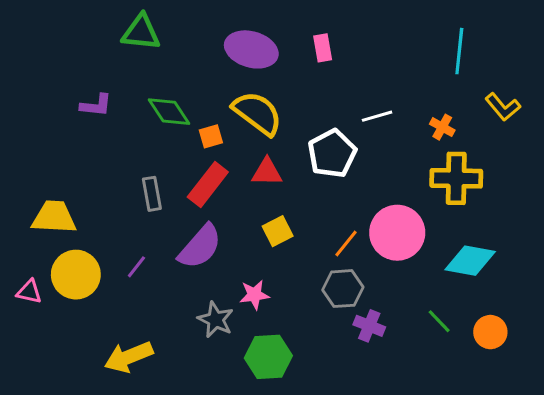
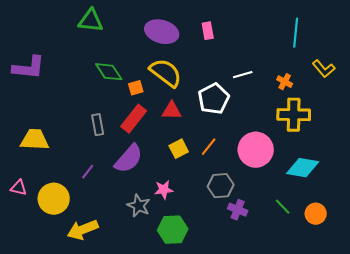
purple L-shape: (96, 105) -> (29, 68), moved, size x1.6
orange line: (346, 244) -> (209, 147), moved
yellow circle: (76, 275) -> (54, 199), moved

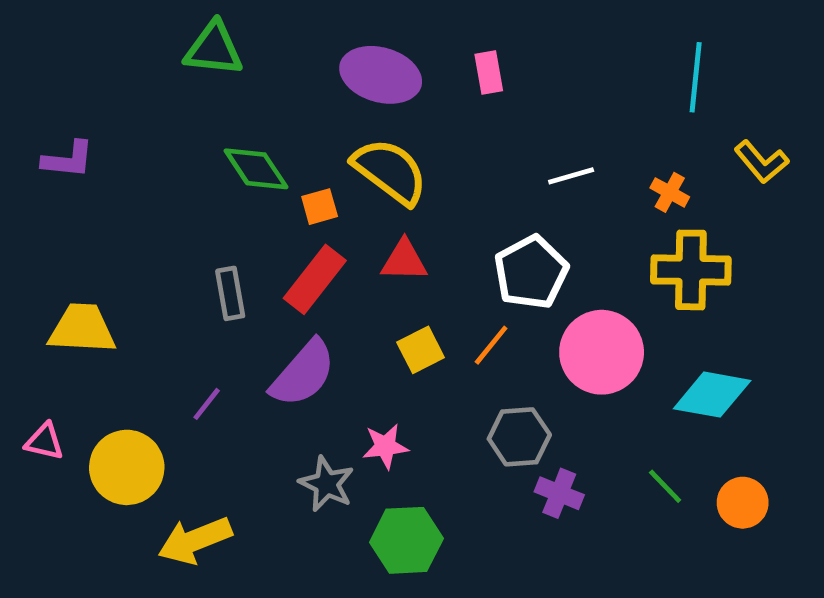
purple L-shape: (29, 68) -> (68, 159), size x0.7
white pentagon: (214, 99) -> (531, 272), moved

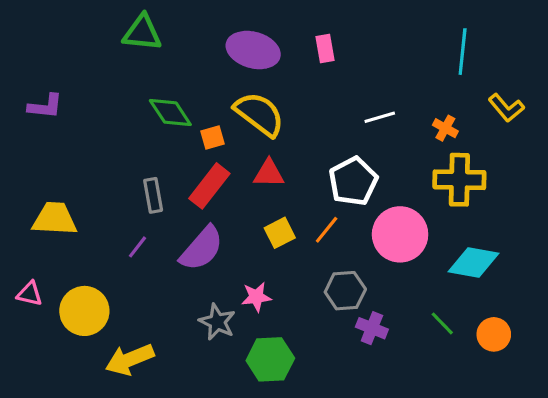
purple line: (207, 404) -> (138, 247), moved

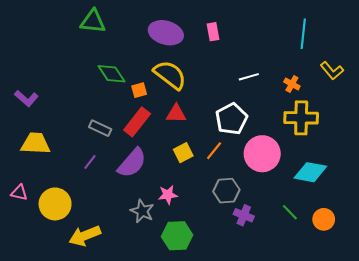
purple L-shape: (45, 106) -> (26, 98), moved, turned 35
gray rectangle: (153, 195) -> (100, 128), turned -55

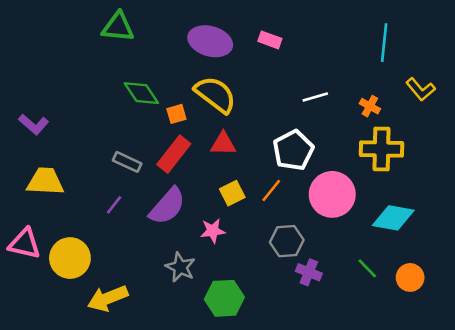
pink rectangle: (213, 32) -> (270, 40), turned -60
pink triangle: (19, 193) -> (25, 244), size x1.5
pink star: (168, 195) -> (213, 231), moved

